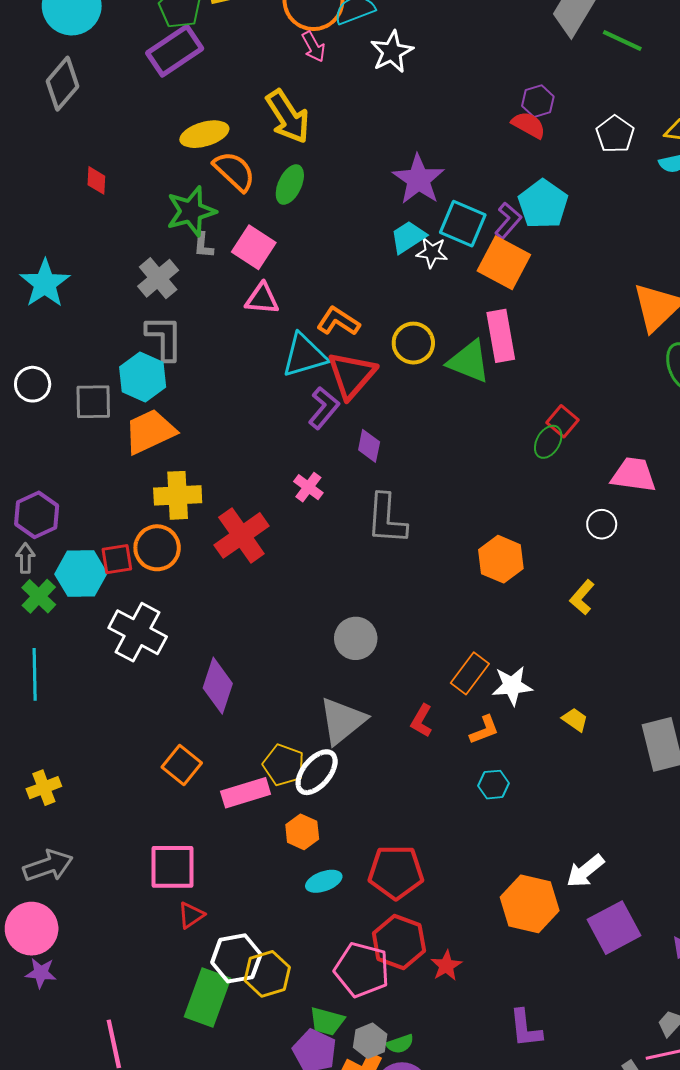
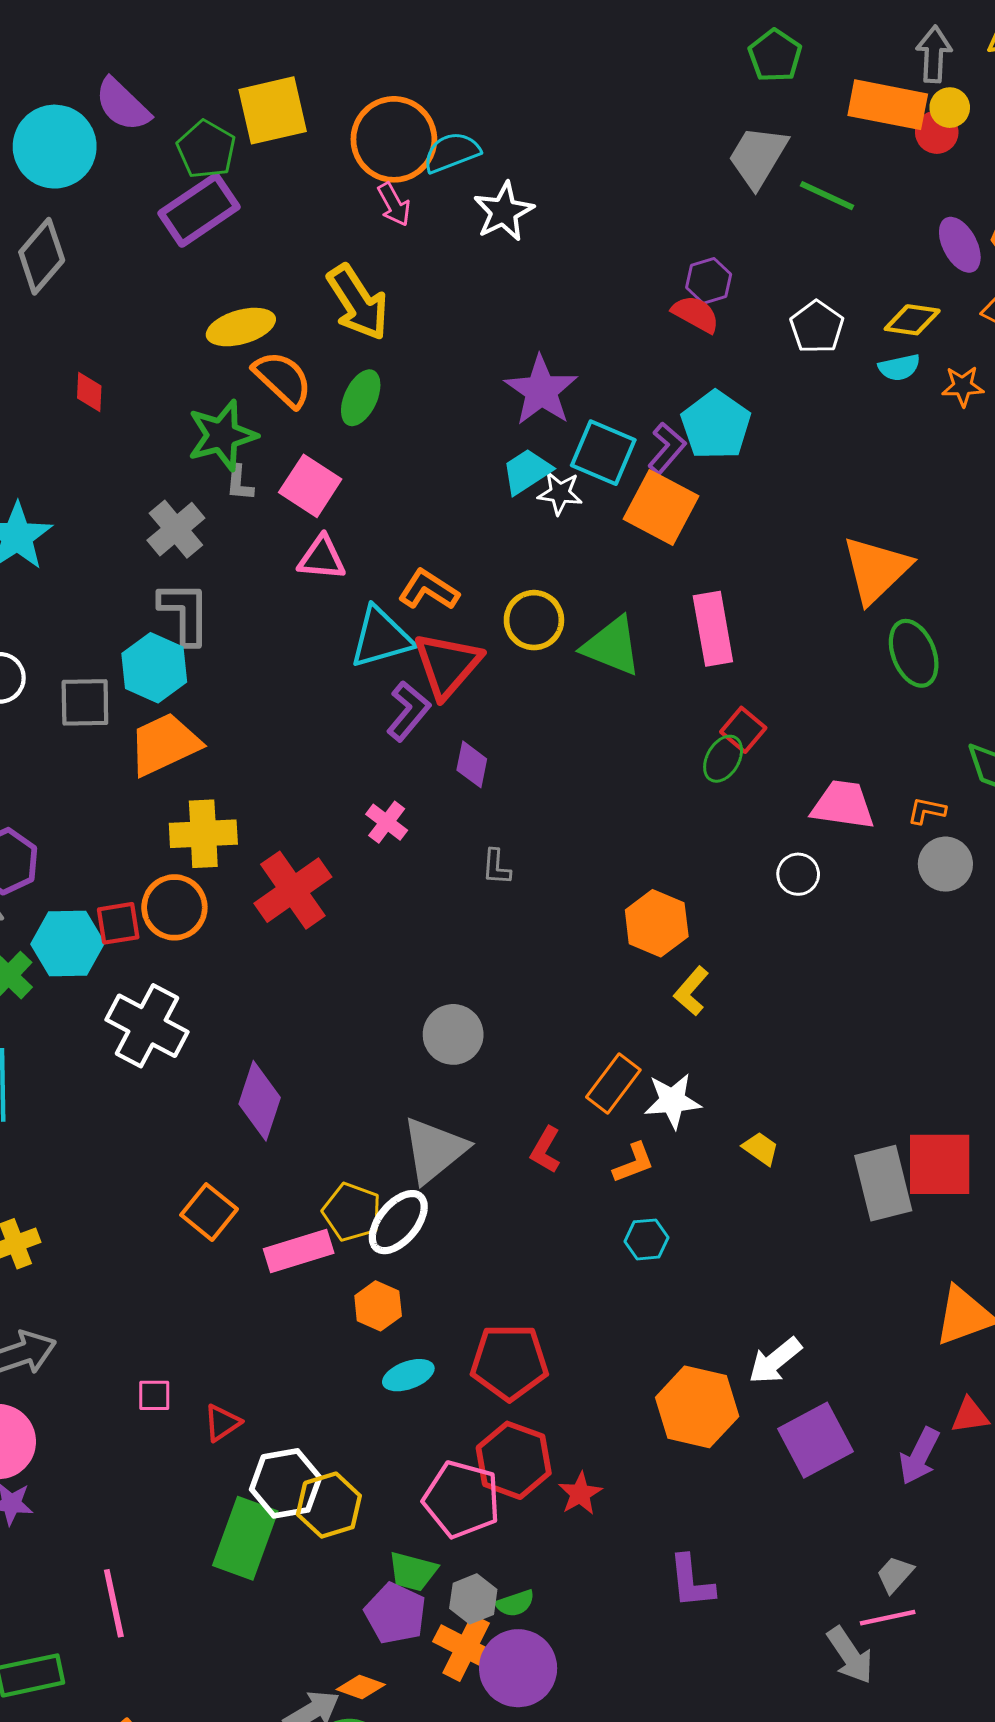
pink rectangle: (501, 336) -> (713, 629), moved
gray L-shape: (387, 519) -> (496, 867), size x0.5
yellow L-shape: (582, 597) -> (691, 991), moved
pink square: (173, 867) -> (154, 1395), moved, size x0.5

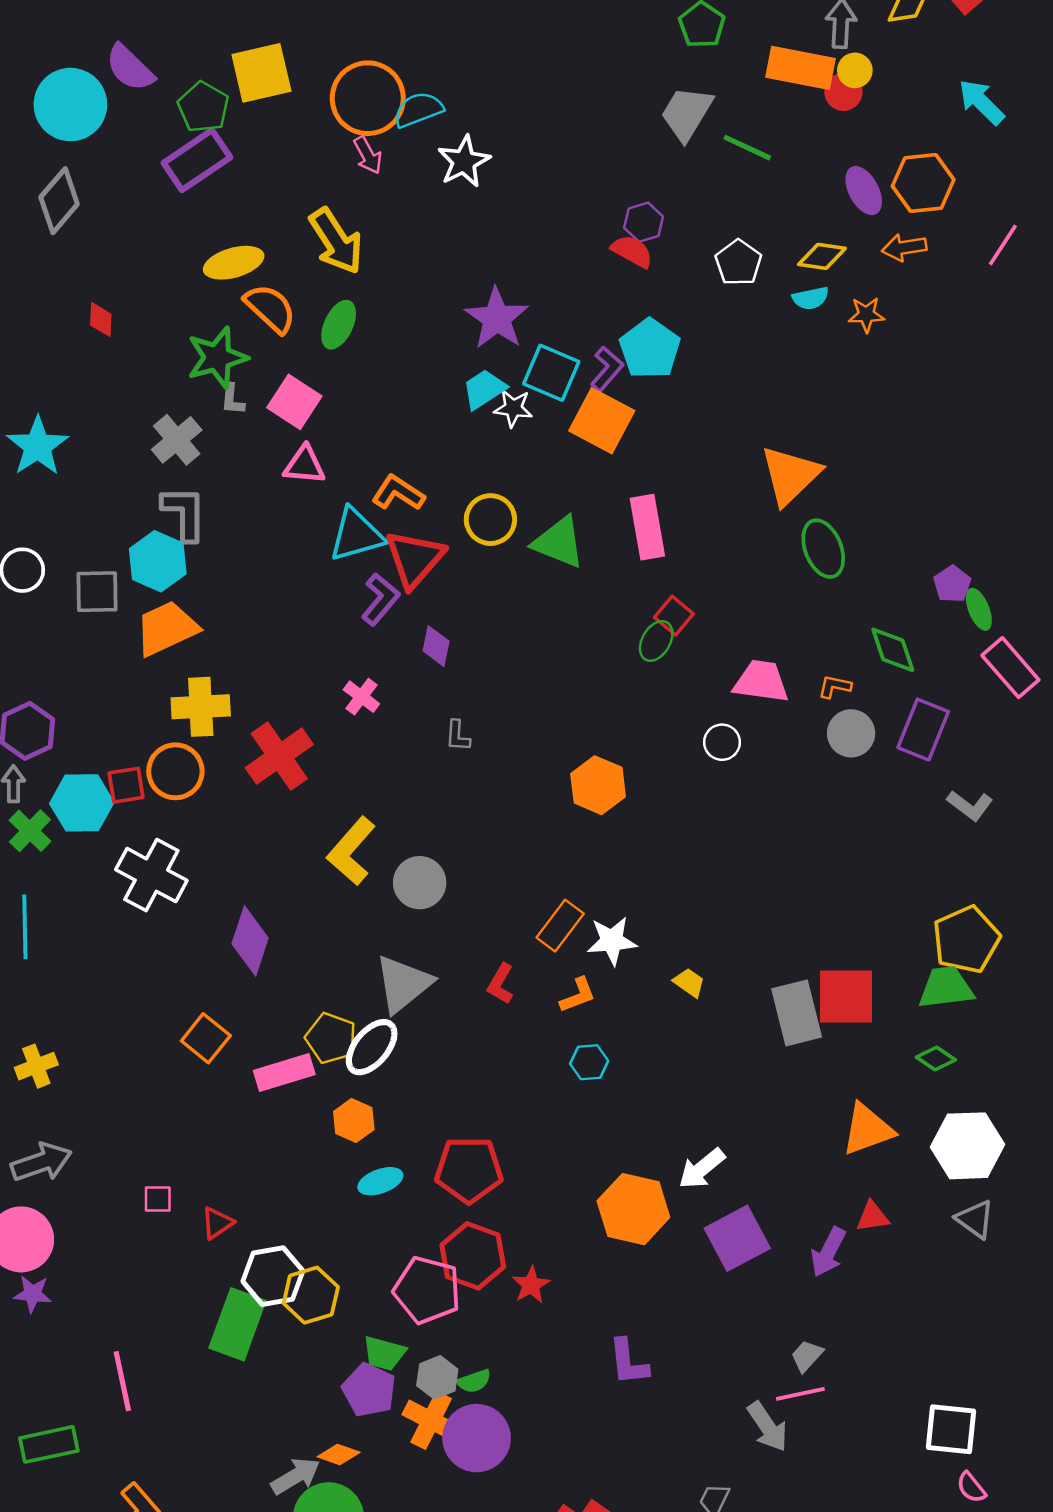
yellow L-shape: (691, 991) -> (351, 851), moved, size x1.6

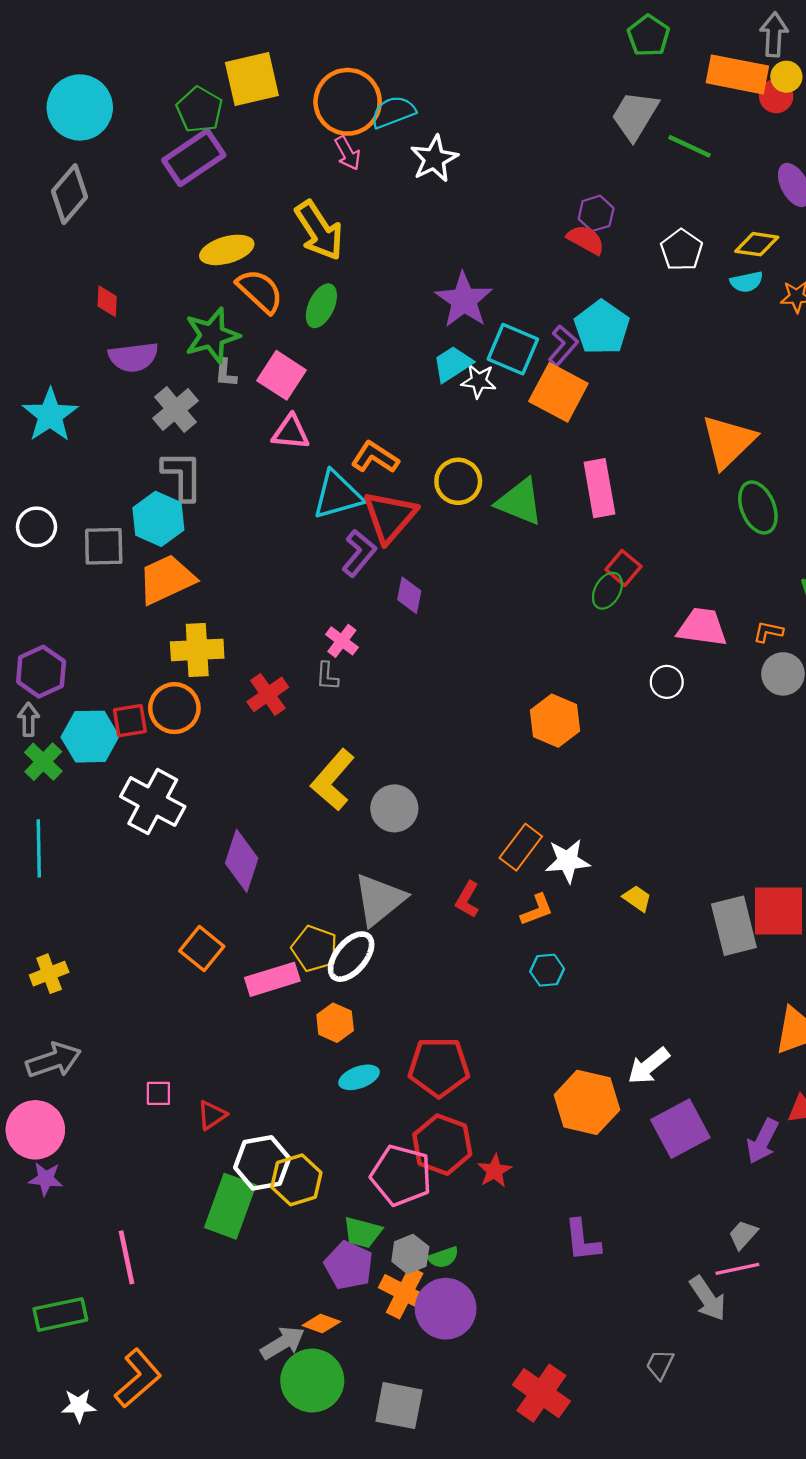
purple semicircle: (130, 68) -> (133, 357), moved, turned -51
gray L-shape: (458, 736) -> (327, 676), moved
red cross: (279, 756) -> (268, 694), size x0.7

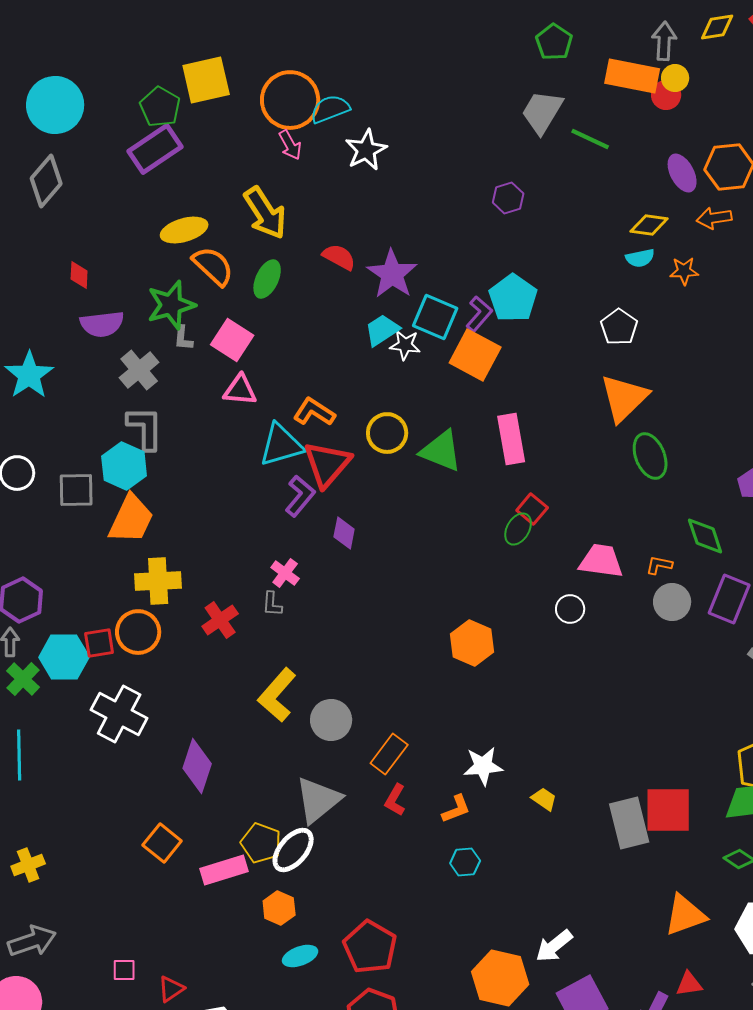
red semicircle: (586, 240) -> (339, 257), moved
white pentagon: (682, 250) -> (619, 327), moved
orange trapezoid: (166, 579) -> (131, 519), turned 140
orange rectangle: (521, 847) -> (389, 754), moved
red pentagon: (439, 1067) -> (370, 947), turned 30

